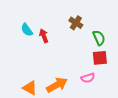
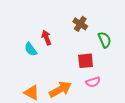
cyan semicircle: (27, 30) -> (31, 49), moved
red square: (100, 58) -> (86, 61), moved

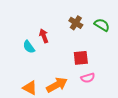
green semicircle: (105, 40) -> (102, 25), moved, turned -35

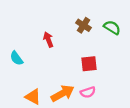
cyan semicircle: (29, 47) -> (16, 58), moved
pink semicircle: (88, 78) -> (88, 92), moved

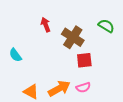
brown cross: (83, 25) -> (73, 37), moved, size x1.5
red arrow: (48, 40) -> (46, 25), moved

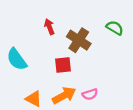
cyan semicircle: (15, 55) -> (17, 59), size x1.5
red square: (84, 60) -> (63, 65), moved

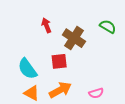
cyan semicircle: (17, 59) -> (27, 69), moved
pink semicircle: (90, 94) -> (96, 93), moved

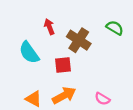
cyan semicircle: (27, 69) -> (29, 53), moved
pink semicircle: (96, 93) -> (102, 99), turned 48

